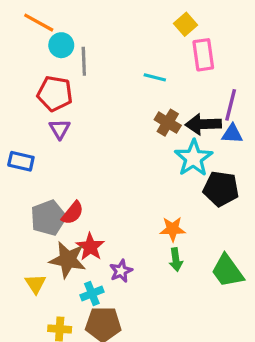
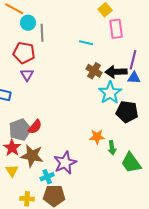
red star: (90, 247) -> (12, 148), moved
green arrow: (176, 260) -> (112, 148), moved
purple star: (121, 271) -> (65, 163), size x1.6

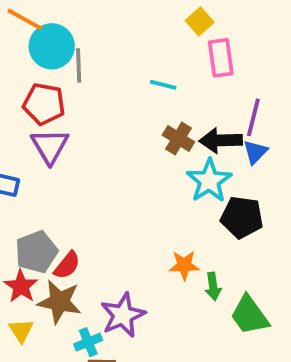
cyan circle: (28, 23) -> (52, 46), size x1.5
purple triangle: (27, 75) -> (50, 146), size x1.5
blue triangle: (134, 78) -> (255, 152), turned -48
red semicircle: (35, 127) -> (67, 265), moved

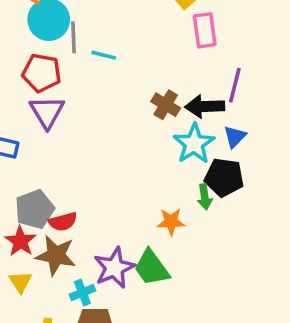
cyan line: (163, 85) -> (104, 55), moved
blue triangle: (255, 152) -> (235, 137), moved
red semicircle: (67, 265) -> (63, 222), turned 36
green arrow: (213, 286) -> (205, 197), moved
green trapezoid: (250, 315) -> (152, 268), moved

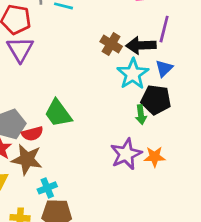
orange star: (171, 222) -> (155, 157), moved
purple star: (114, 268) -> (126, 154), moved
green trapezoid: (152, 268) -> (58, 113), moved

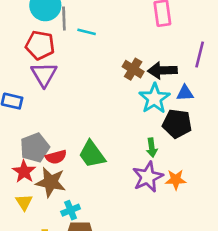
purple line: (164, 29) -> (200, 54), moved
blue triangle: (164, 68) -> (185, 93), turned 42
green trapezoid: (58, 113) -> (92, 154), moved
green arrow: (141, 115) -> (152, 148), moved

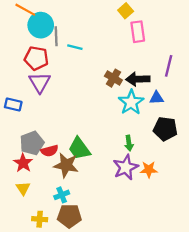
black pentagon: (177, 124) -> (165, 129), moved
brown star: (51, 182) -> (66, 165), moved

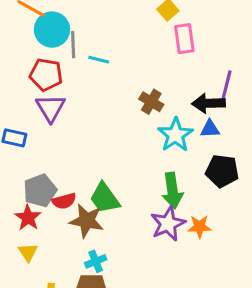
black arrow: (138, 79) -> (209, 103), moved
green arrow: (129, 143) -> (172, 191), size x1.6
cyan cross: (62, 195) -> (96, 261), moved

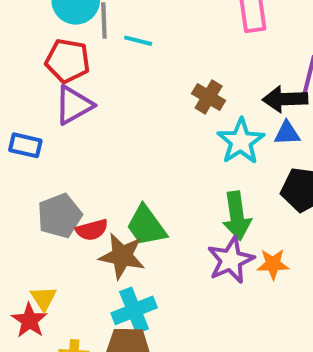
purple triangle: (51, 108) -> (74, 105), turned 32
red star: (28, 218) -> (29, 320), moved
cyan cross: (96, 261) -> (134, 310), size x1.5

